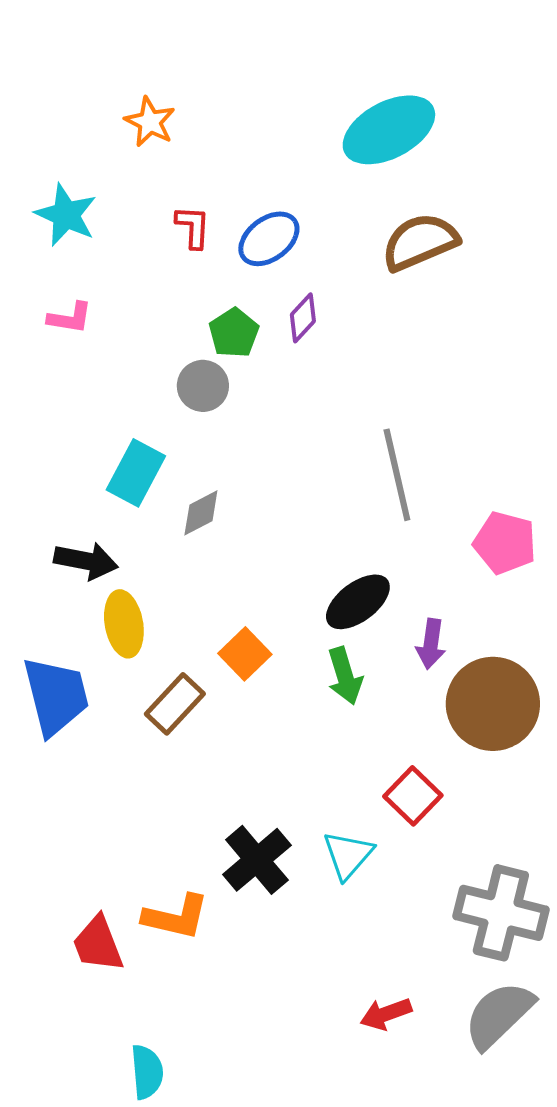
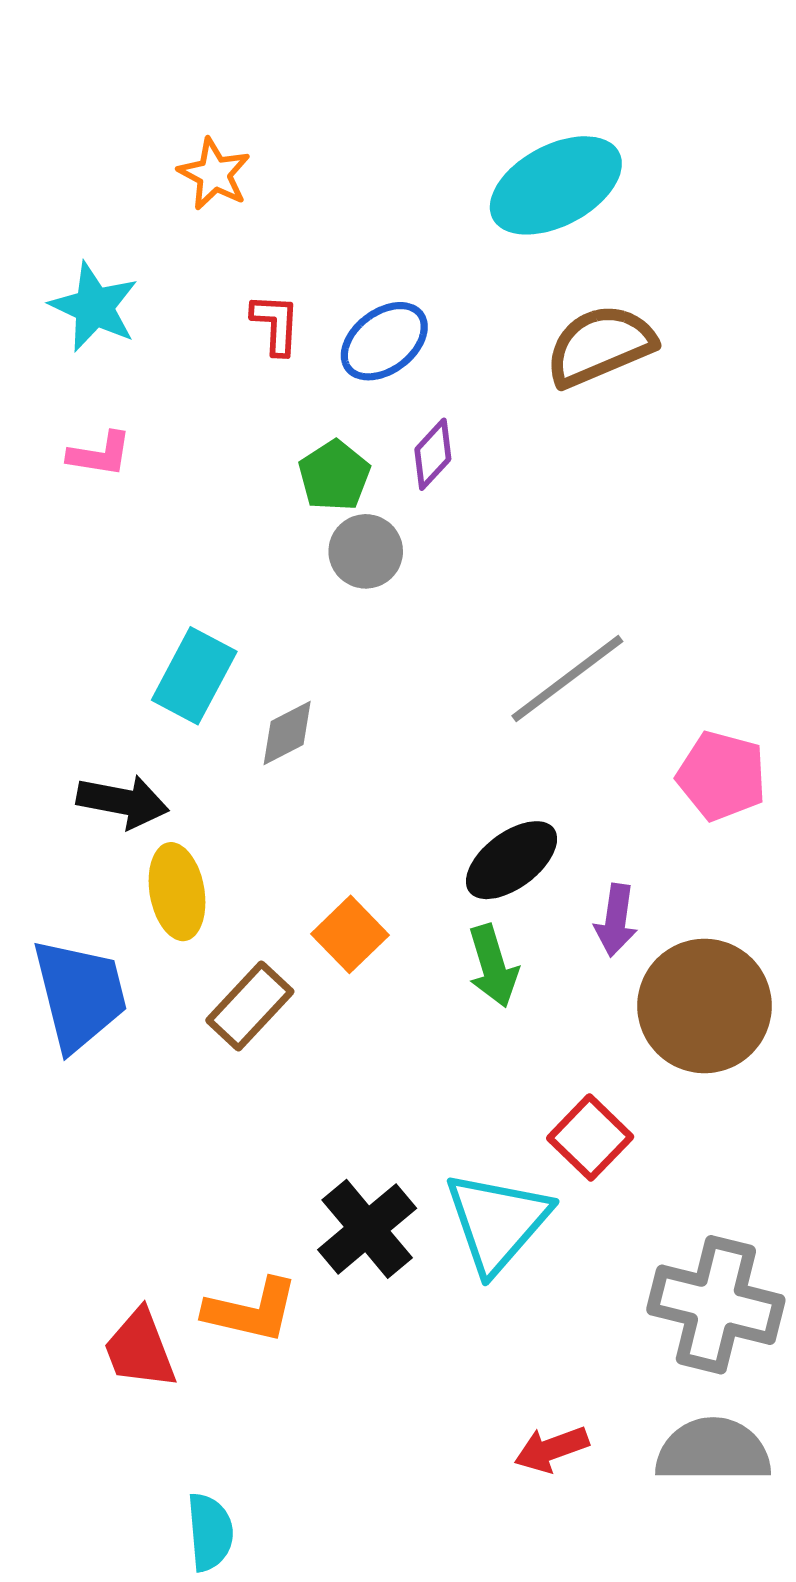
gray circle: (203, 386) -> (366, 551), moved
gray line: (397, 475) -> (567, 679), turned 66
cyan triangle: (348, 855) -> (497, 1222), size x1.5
gray semicircle: (499, 1015) -> (713, 1451), turned 44

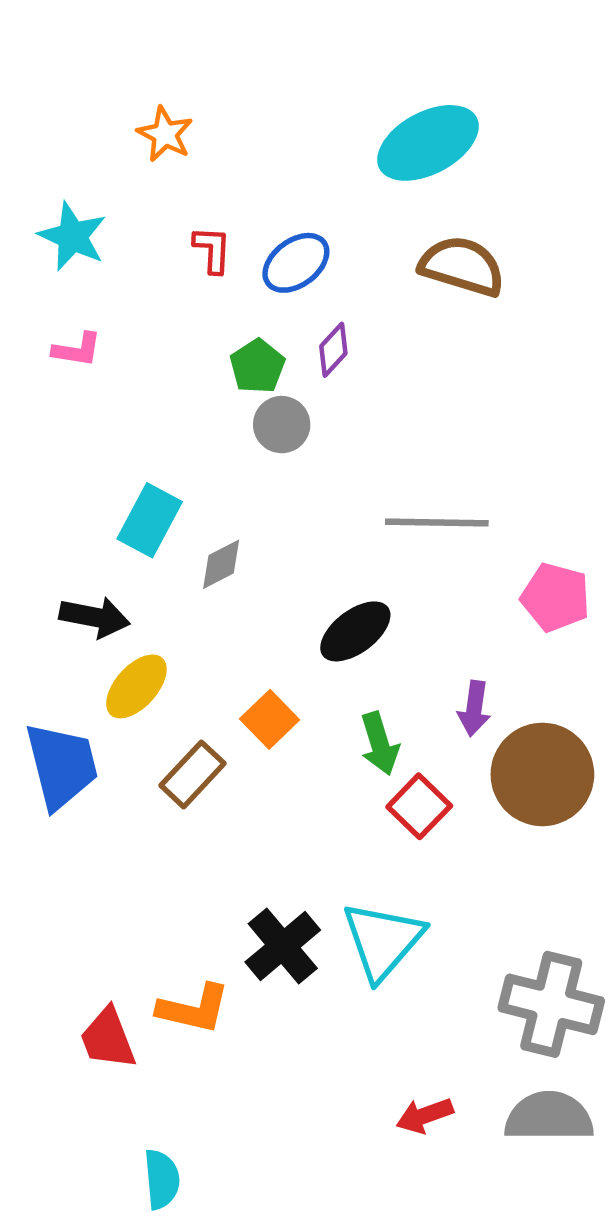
brown semicircle: (600, 346) -> (462, 266), turned 40
gray line: (567, 679) -> (437, 522), turned 38
black ellipse: (512, 860) -> (355, 631), moved
yellow ellipse: (177, 892) -> (136, 686), turned 52
red square: (590, 1137) -> (419, 806), moved

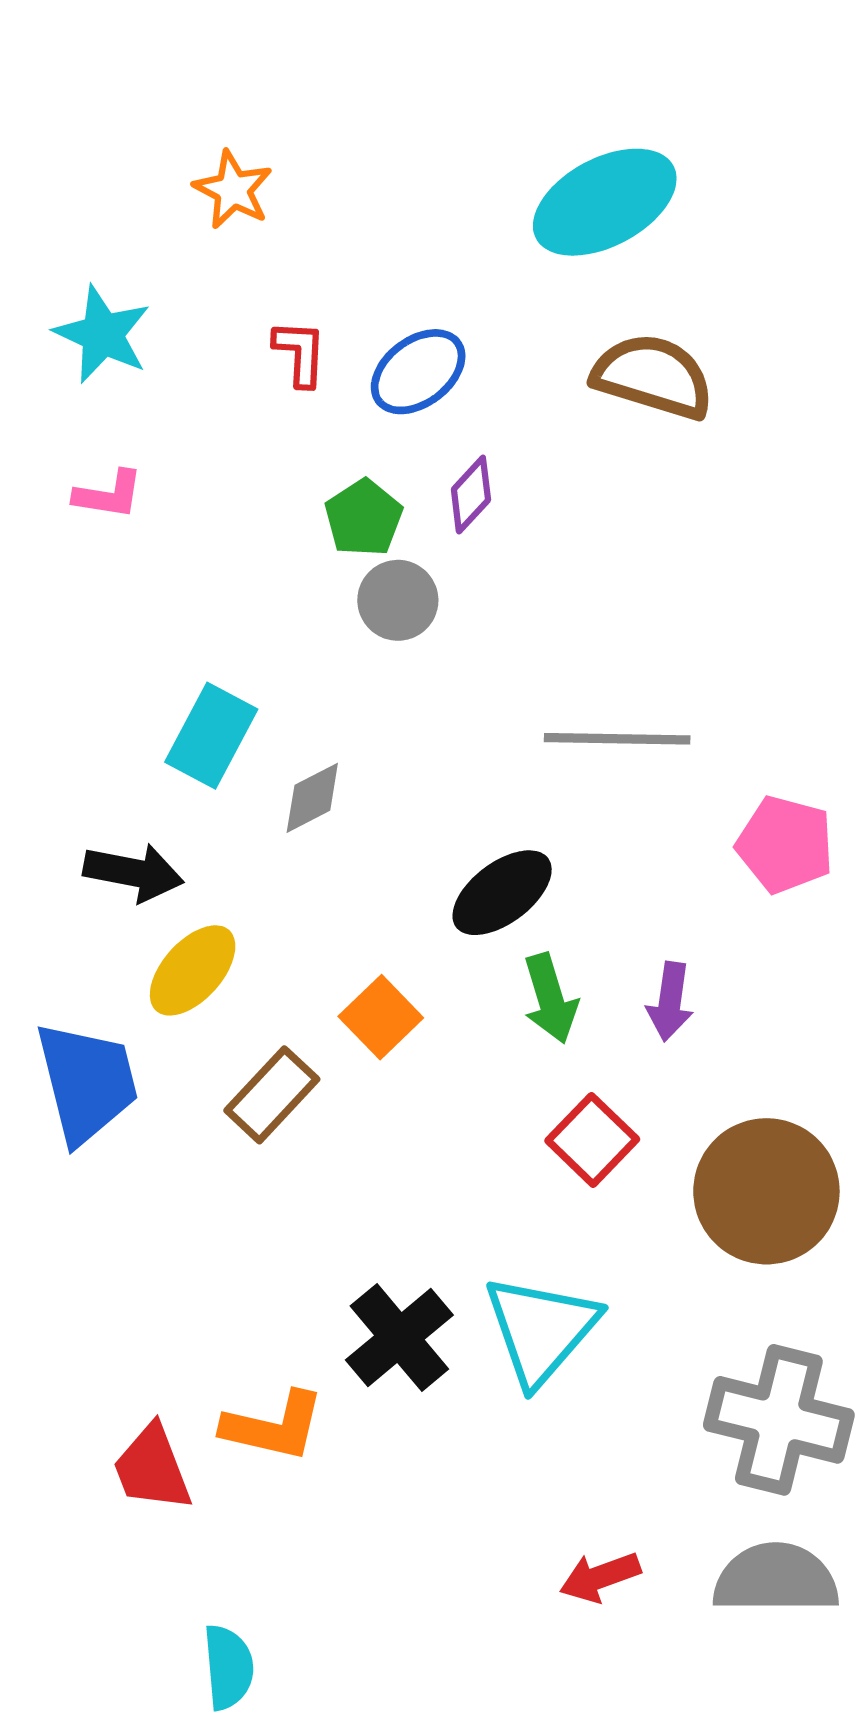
green arrow: (380, 744) -> (550, 998), moved
brown circle: (542, 774) -> (766, 1191), moved

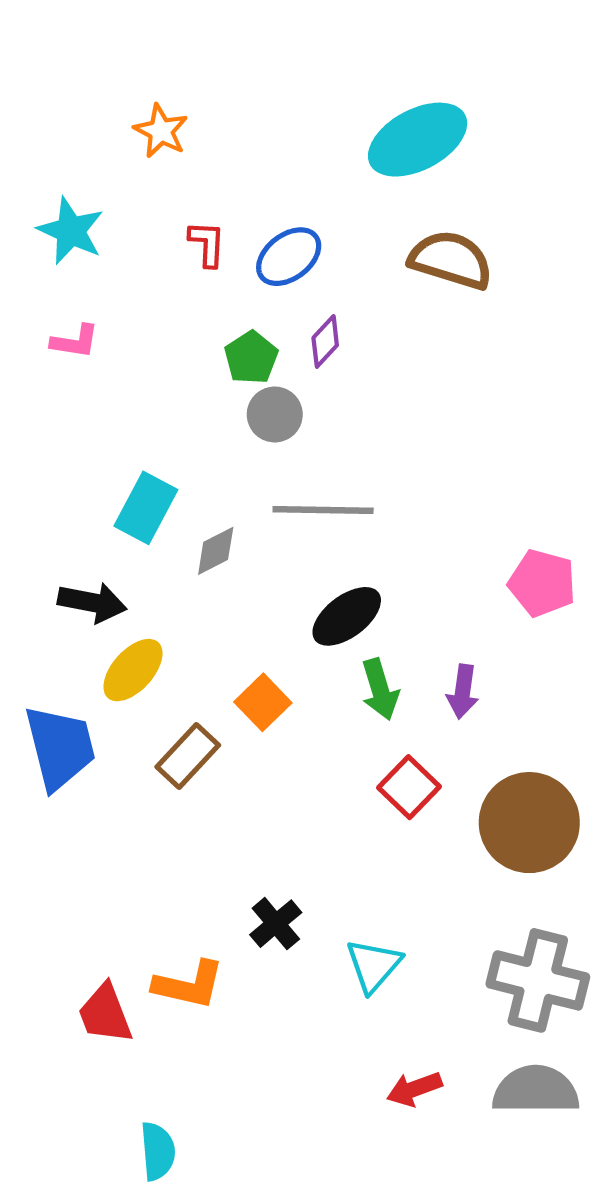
gray line: (617, 739) -> (323, 510), moved
cyan triangle: (541, 1330) -> (374, 965), moved, size x0.7
black cross: (399, 1337) -> (276, 924), size x0.7

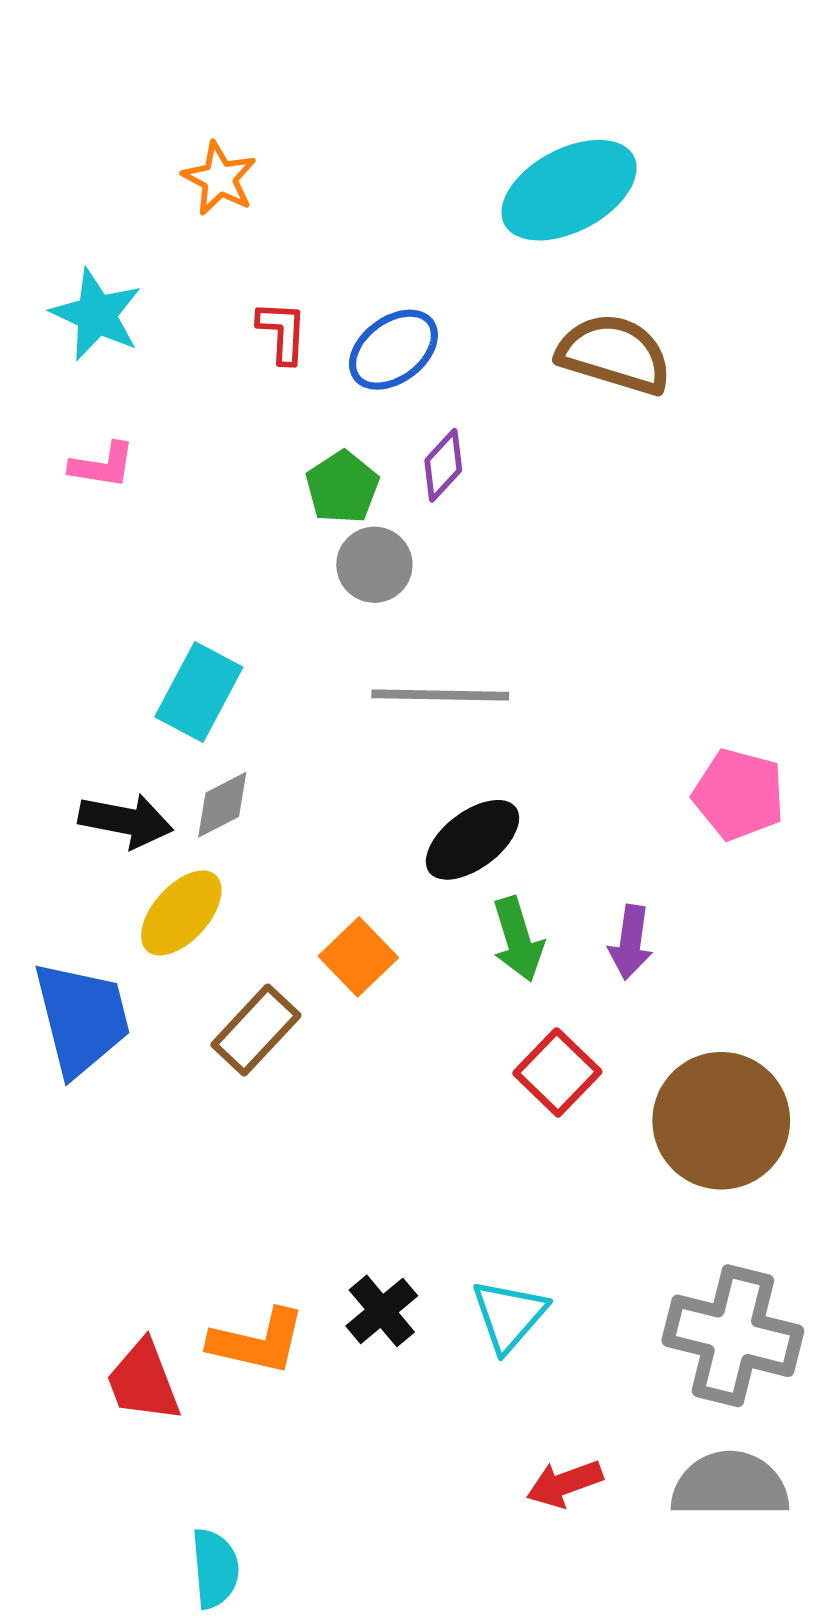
gray diamond: (216, 551) -> (222, 805), moved
black cross: (276, 924) -> (382, 1311), moved

